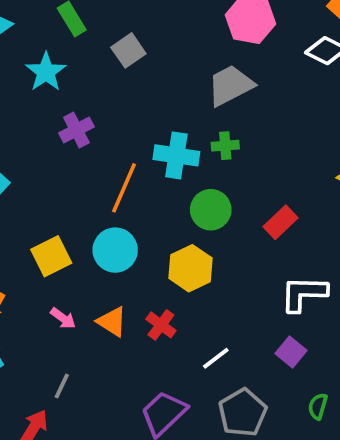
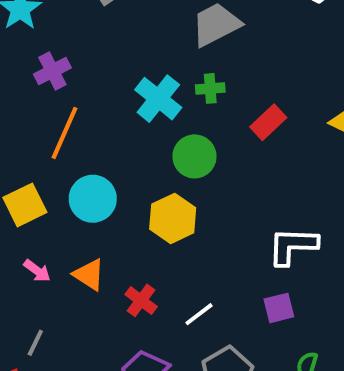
cyan cross: (176, 155) -> (158, 99), turned 30
orange line: (124, 188) -> (65, 133), moved
red rectangle: (280, 222) -> (268, 122), moved
red cross: (161, 325) -> (141, 300), moved
purple square: (291, 352) -> (279, 308), turned 36

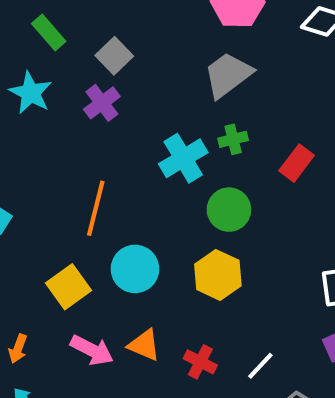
purple cross: (52, 71) -> (102, 103), moved
cyan cross: (158, 99) -> (183, 158), turned 30
pink arrow: (37, 271) -> (92, 350), size x1.5

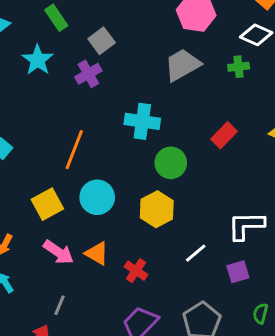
green cross: (233, 139) -> (239, 67), moved
cyan cross: (183, 158) -> (142, 121), turned 32
white line: (260, 366) -> (196, 253), moved

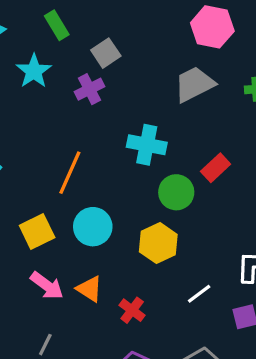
red rectangle: (224, 135) -> (216, 168), moved

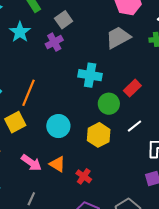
orange line: (70, 173) -> (29, 93), moved
yellow square: (37, 232) -> (15, 122), moved
white line: (199, 294) -> (134, 126), moved

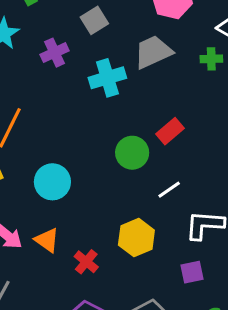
gray square: (64, 20) -> (94, 20), moved
cyan cross: (90, 75) -> (107, 78), moved, turned -30
yellow hexagon: (99, 135) -> (136, 238), moved

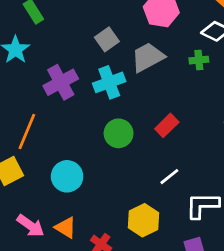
gray square: (94, 20) -> (107, 39), moved
purple cross: (55, 53) -> (61, 82), moved, size x1.4
green circle: (132, 153) -> (119, 133), moved

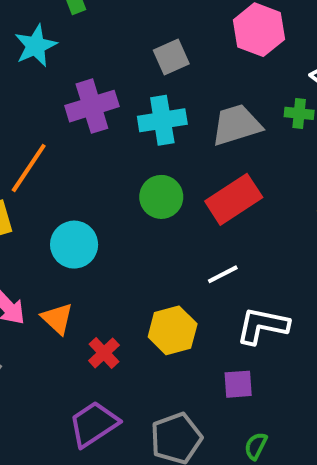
gray trapezoid: (148, 57) -> (236, 125), moved
red rectangle: (167, 125) -> (234, 199), size x1.5

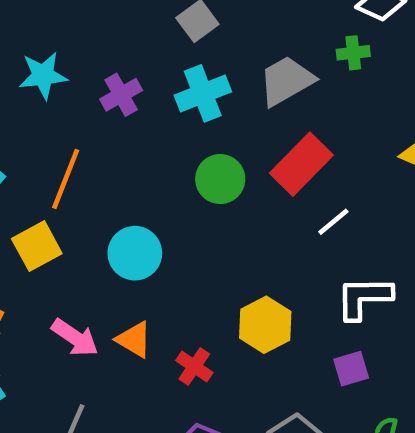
cyan star: (36, 46) -> (43, 75), moved, turned 30
purple cross: (92, 106) -> (121, 95), size x0.7
white line: (223, 274) -> (333, 222), moved

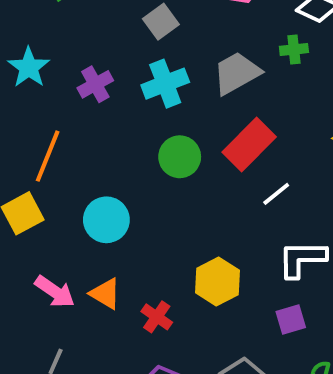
cyan star: (43, 75) -> (29, 67), turned -30

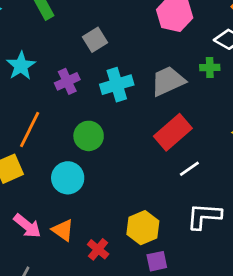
gray square: (161, 22) -> (95, 40), moved
green circle: (180, 157) -> (89, 136), moved
purple square: (291, 319) -> (157, 261), moved

